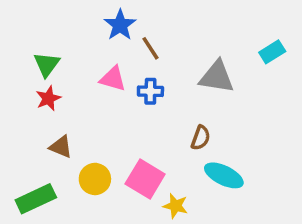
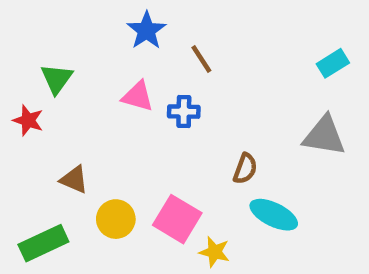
brown line: (150, 48) -> (201, 59), moved
gray triangle: (217, 77) -> (324, 136), moved
red star: (48, 98) -> (28, 120), moved, turned -30

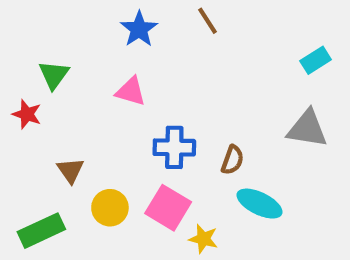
brown line: (201, 59) -> (208, 21), moved
blue cross: (184, 112) -> (174, 147), moved, size x1.4
brown triangle: (74, 180) -> (70, 170), turned 32

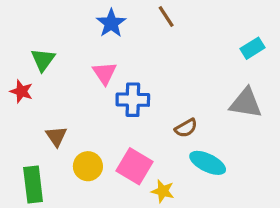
pink triangle: (131, 91) -> (105, 73), turned 40
blue cross: (174, 147) -> (133, 100), moved
brown semicircle: (232, 160) -> (186, 128), turned 40
green rectangle: (41, 231) -> (33, 184), turned -72

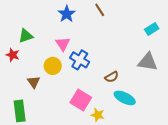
green triangle: (43, 60) -> (26, 36), turned 35
blue cross: (133, 100) -> (80, 60), turned 30
yellow circle: (88, 166) -> (53, 66), moved

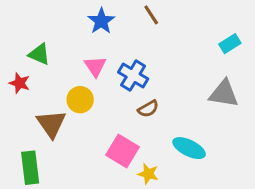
green triangle: (26, 36) -> (39, 54), turned 42
blue cross: (80, 60) -> (133, 75), moved
brown semicircle: (112, 77) -> (148, 109), moved
brown triangle: (34, 82) -> (51, 124), size x1.5

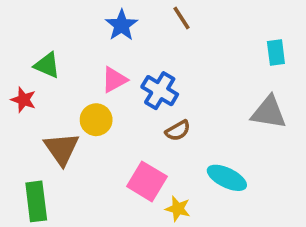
cyan rectangle: (230, 44) -> (276, 52), turned -65
pink triangle: (95, 66) -> (114, 80), turned 35

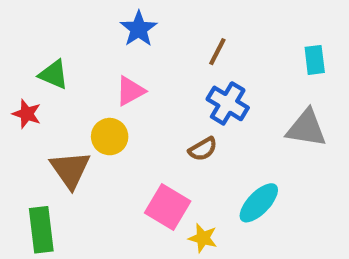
brown line: (181, 18) -> (217, 52), moved, turned 60
blue cross: (160, 91) -> (228, 103), moved
cyan ellipse: (227, 178) -> (259, 203), turned -72

